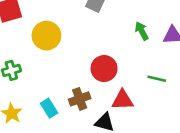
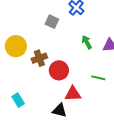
brown cross: (80, 99) -> (39, 58), moved

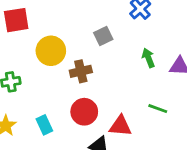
gray square: (52, 22) -> (103, 36), moved, turned 32
red circle: (59, 70) -> (84, 112), moved

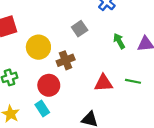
red circle: (84, 112) -> (49, 85), moved
red triangle: (120, 126) -> (103, 83), moved

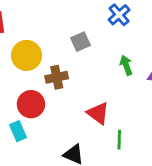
green line: (133, 81) -> (119, 140), moved, turned 70
red triangle: (103, 83) -> (98, 113), turned 30

